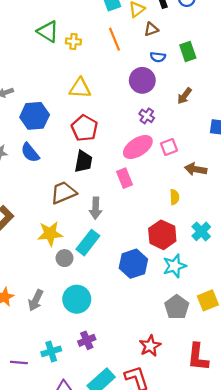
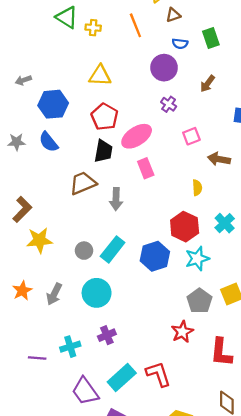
pink ellipse: (138, 147) -> (137, 136), moved
yellow star: (50, 234) -> (39, 240), moved
cyan rectangle: (88, 243) -> (113, 249), moved
red star: (150, 346) -> (182, 332), moved

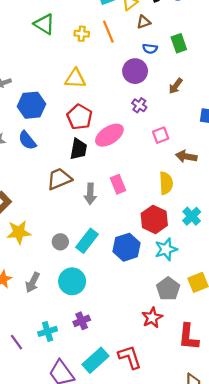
yellow cross: (93, 28) -> (82, 34), moved
pink rectangle: (146, 168) -> (118, 184), moved
yellow semicircle: (197, 188) -> (166, 183), size x1.5
purple line: (37, 358) -> (17, 342), turned 49

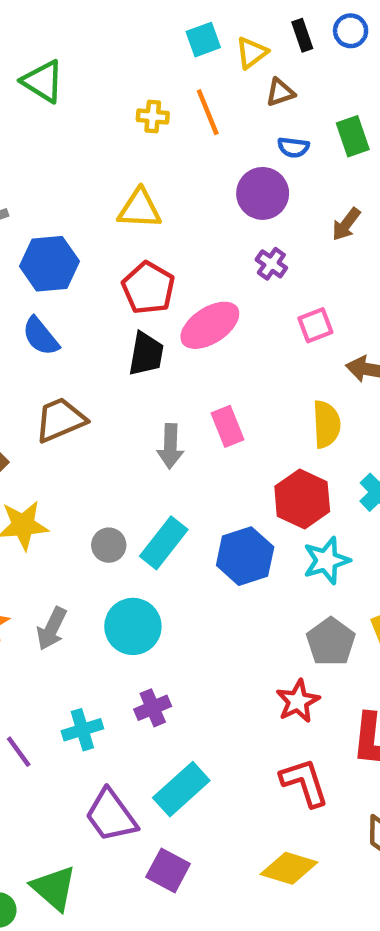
green triangle: (44, 24) -> (43, 81), moved
brown trapezoid: (59, 179) -> (60, 420), moved
red L-shape: (130, 357) -> (304, 782), moved

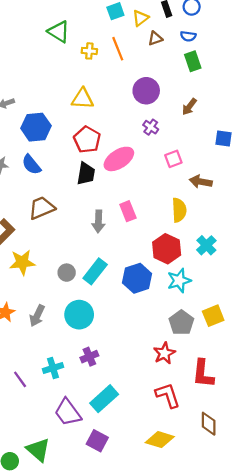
green triangle: (43, 81) -> (59, 32), moved
blue semicircle: (293, 147) -> (188, 36), moved

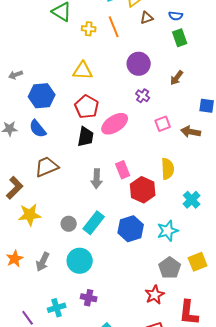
brown arrow: (201, 182) -> (191, 132), moved
red hexagon: (167, 249) -> (143, 190), moved
purple cross: (89, 357) -> (89, 298), turned 35

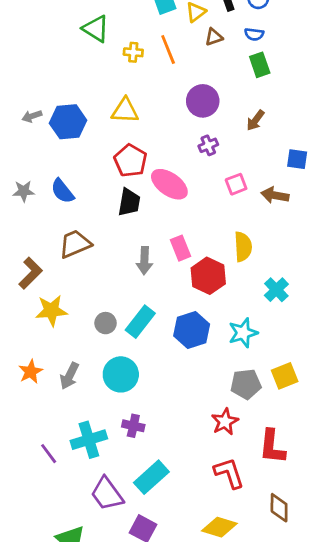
blue hexagon: (42, 96) -> (68, 122), moved
purple cross: (143, 96) -> (208, 145), turned 32
pink ellipse: (115, 124) -> (169, 184), turned 68
gray pentagon: (170, 268) -> (246, 384), turned 30
cyan cross: (57, 308) -> (89, 440), size x1.4

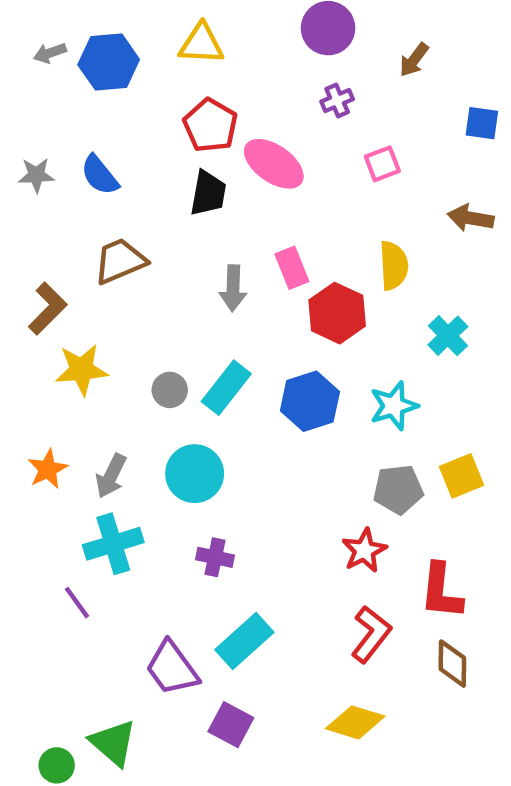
brown arrow: (275, 195) -> (471, 218), moved
cyan cross: (89, 440) -> (113, 544), moved
red L-shape: (229, 473) -> (371, 634), turned 56
brown diamond: (279, 508) -> (452, 664), moved

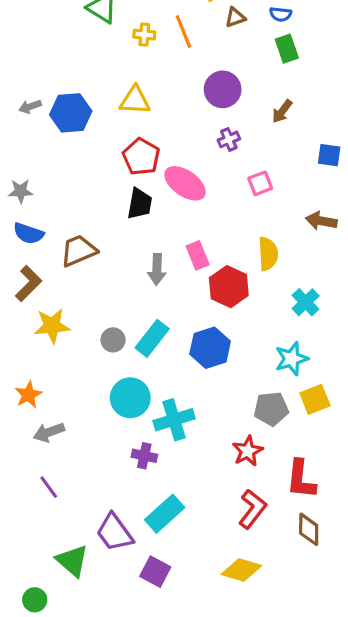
blue semicircle: (100, 175) -> (28, 233), moved, turned -32
cyan star: (394, 406) -> (291, 359), moved
gray arrow: (111, 476) -> (49, 432), moved, turned 44
cyan cross: (113, 544) -> (174, 420), moved
green triangle: (113, 743) -> (72, 561), moved

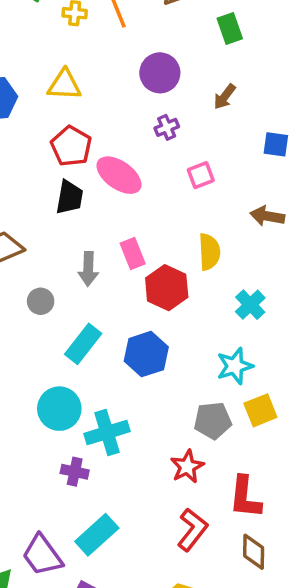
gray circle: (113, 340) -> (41, 301), moved

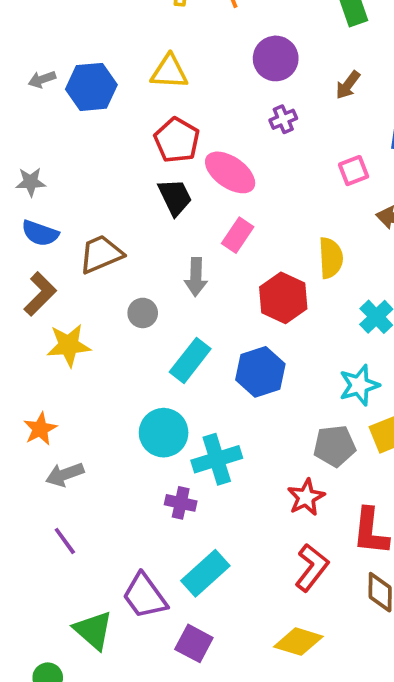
pink square: (201, 175) -> (354, 171), moved
black trapezoid: (70, 197) -> (175, 197), turned -36
pink rectangle: (133, 254) -> (238, 235), moved, turned 56

